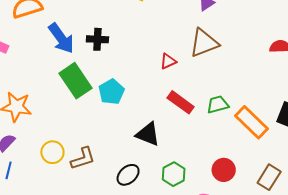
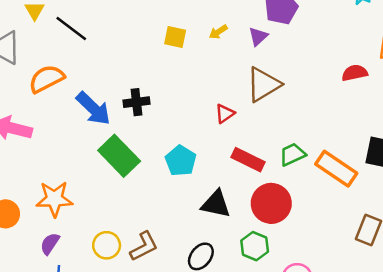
cyan pentagon: (111, 92) -> (181, 161), moved
red circle: (224, 170) -> (271, 203), moved, size x1.4

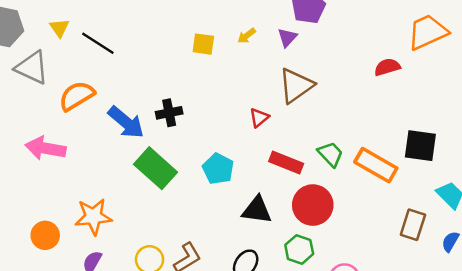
green trapezoid: (292, 154) -> (331, 154), turned 76

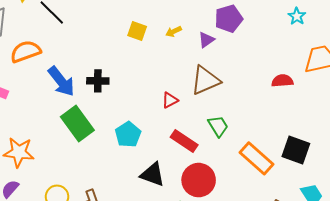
green trapezoid: (331, 154) -> (218, 126), moved

